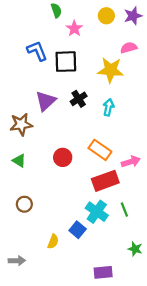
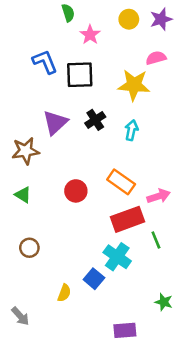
green line: (124, 210) -> (156, 240), moved
gray arrow: (17, 261) -> (20, 316), turned 49

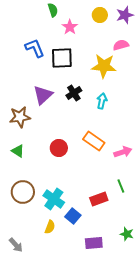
red rectangle: (128, 219) -> (99, 199), moved, size x0.7
brown circle: (29, 248) -> (23, 192), size x1.5
cyan cross: (117, 257) -> (54, 199), moved
purple rectangle: (125, 330) -> (94, 243), moved

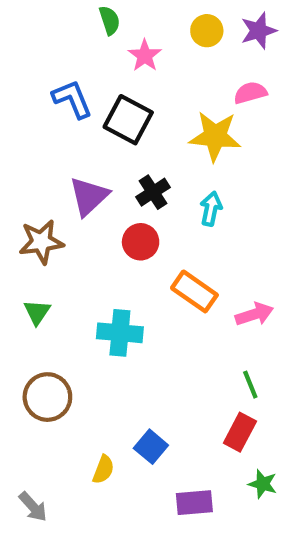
black square: (62, 58) -> (128, 120), turned 30
red circle: (59, 148) -> (141, 242), moved
green triangle: (18, 151) -> (37, 312), turned 32
cyan cross: (54, 199) -> (120, 333), moved, turned -30
red rectangle: (99, 199) -> (240, 432), moved, turned -42

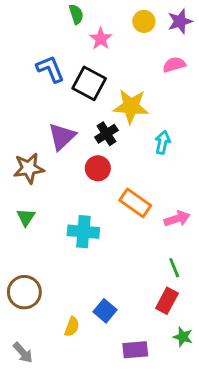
yellow star: (215, 136) -> (131, 106), moved
cyan arrow: (211, 209) -> (163, 142), moved
brown circle: (47, 397) -> (24, 292), moved

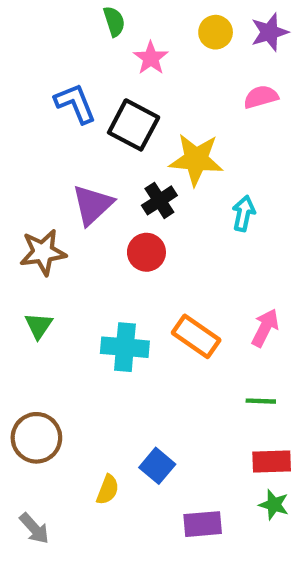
orange rectangle: (135, 203) -> (196, 336), moved
pink arrow: (177, 219) -> (265, 328), turned -45
green line: (174, 268) -> (261, 401), turned -66
red rectangle: (167, 301) -> (272, 462), moved, turned 60

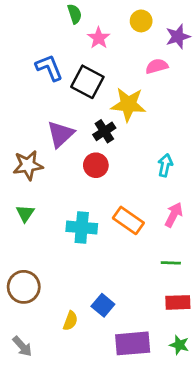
purple star: (269, 32) -> (178, 37), moved
pink semicircle: (261, 97) -> (157, 66), moved
cyan arrow: (244, 213) -> (165, 165), moved
green star: (274, 505) -> (179, 345), moved
purple rectangle: (203, 524) -> (133, 343), size x1.4

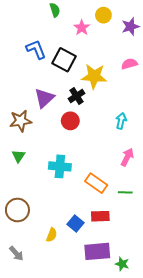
pink star: (99, 38) -> (82, 28), moved
pink semicircle: (157, 66) -> (129, 64), moved
orange rectangle: (128, 220) -> (96, 183), moved
red rectangle: (178, 302) -> (100, 216), moved
green star: (179, 345) -> (122, 264), moved

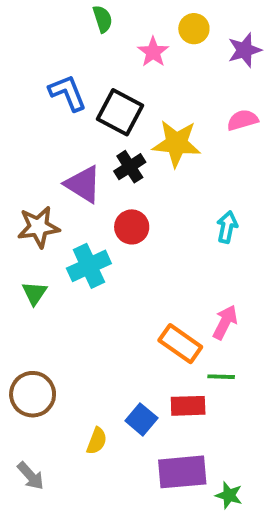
black cross: (77, 96) -> (130, 167), moved
purple triangle: (44, 98) -> (83, 184), turned -45
pink arrow: (127, 157) -> (225, 322), moved
cyan cross: (60, 166) -> (89, 266), moved, turned -30
green line: (125, 192) -> (221, 377), moved

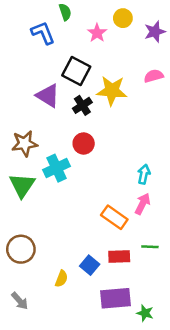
blue L-shape: (68, 93) -> (43, 33), moved
purple triangle: (83, 184) -> (48, 96), moved
cyan arrow: (227, 227) -> (144, 174), moved
green triangle: (35, 293) -> (22, 185), size x1.6
green line: (221, 377) -> (150, 247), moved

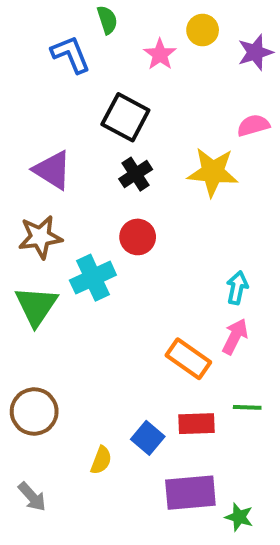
yellow star: (112, 91) -> (213, 172), moved
purple triangle: (48, 96) -> (52, 170), moved

